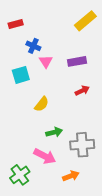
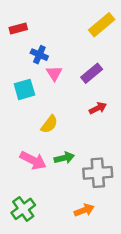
purple rectangle: (77, 61) -> (92, 73), turned -30
pink arrow: (45, 156) -> (33, 160), moved

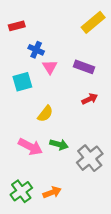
purple rectangle: (92, 73) -> (84, 67), turned 60
green arrow: (64, 158) -> (59, 144), turned 30
gray cross: (98, 173) -> (90, 158), turned -35
orange arrow: (84, 210) -> (52, 192), moved

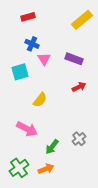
red rectangle: (17, 26) -> (28, 17), moved
green arrow: (59, 144) -> (52, 147), moved, turned 112
gray cross: (90, 158) -> (79, 139), size x0.6

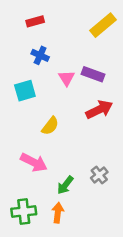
pink triangle: (44, 59) -> (67, 78), moved
red arrow: (79, 87) -> (99, 110), size x1.5
green cross: (19, 168) -> (24, 211), turned 30
orange arrow: (46, 169) -> (58, 213), turned -63

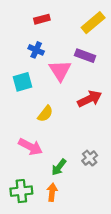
red rectangle: (35, 21) -> (42, 19), moved
purple rectangle: (93, 74) -> (85, 56), moved
pink triangle: (67, 78) -> (60, 70), size x1.5

